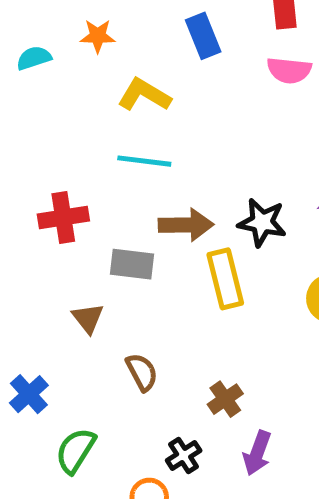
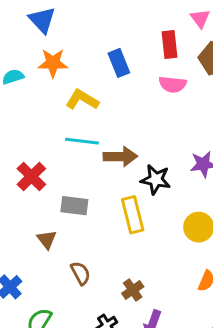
orange star: (98, 36) -> (53, 63), size x1.4
red cross: (63, 218) -> (31, 176), turned -36
brown arrow: (186, 225) -> (120, 157), moved

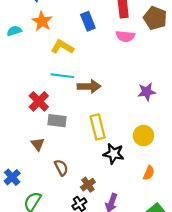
orange star: (53, 63) -> (42, 21), turned 30
red cross: (31, 176) -> (39, 101), moved
black star: (156, 180) -> (114, 154), moved
brown cross: (133, 290) -> (88, 185), moved

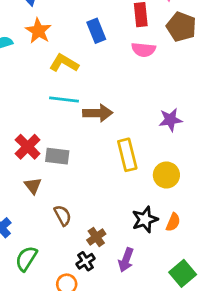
red cross: (39, 101) -> (28, 147), moved
yellow rectangle: (98, 127) -> (127, 155), moved
black star: (114, 154) -> (145, 219), moved, turned -30

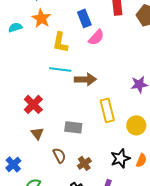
pink semicircle: (143, 50) -> (96, 37), moved, turned -54
yellow L-shape: (64, 63) -> (60, 42), turned -110
gray rectangle: (57, 156) -> (73, 127), moved
brown cross: (96, 237) -> (84, 163), moved

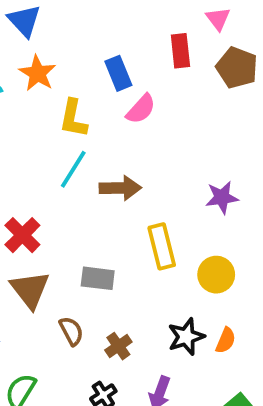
cyan line: (60, 69) -> (73, 169), turned -65
brown triangle: (37, 133) -> (30, 290), size x1.6

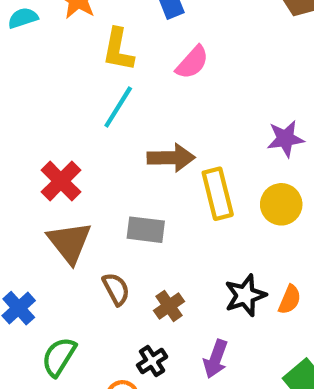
pink semicircle: (141, 109) -> (192, 62), moved
brown arrow: (120, 188) -> (171, 158), moved
yellow circle: (216, 275) -> (281, 204), moved

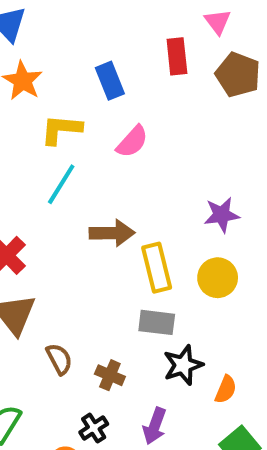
yellow L-shape: (118, 50) -> (61, 129), turned 84
gray rectangle: (146, 230) -> (157, 322), moved
orange semicircle: (290, 300) -> (226, 389), moved
brown cross: (169, 306) -> (110, 375), turned -32

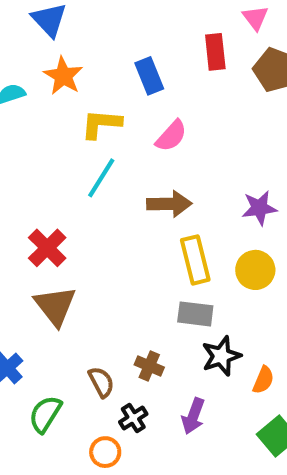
brown arrow: (112, 233) -> (169, 204), moved
brown semicircle: (59, 359) -> (101, 382), moved

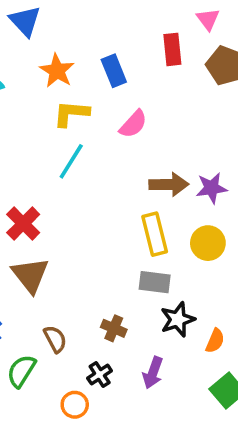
orange star: (63, 76) -> (57, 71), moved
brown arrow: (169, 204) -> (169, 184), moved
brown semicircle: (101, 382) -> (55, 339), moved

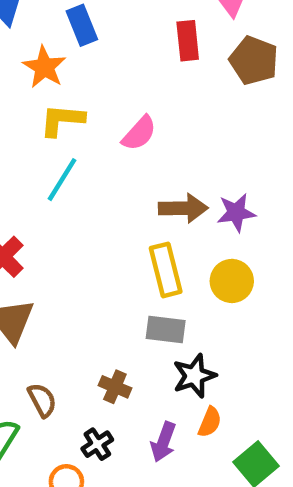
blue rectangle: (114, 71) -> (82, 25), moved
orange semicircle: (215, 341) -> (210, 422), moved

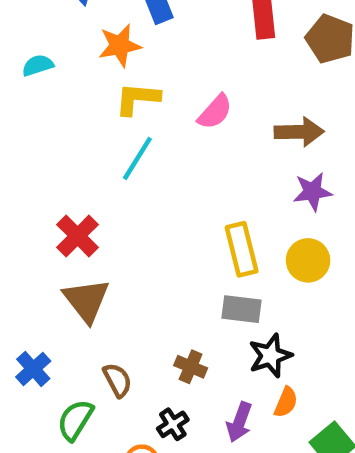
orange star: (44, 67) -> (120, 45), turned 30
brown arrow: (183, 208) -> (299, 132), moved

